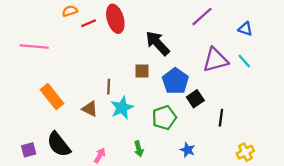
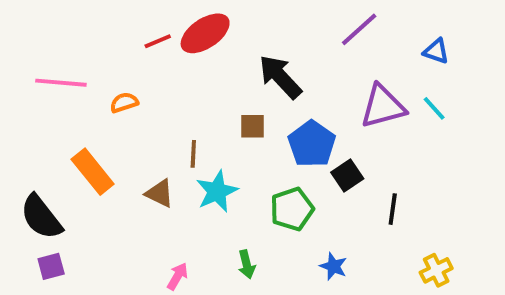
orange semicircle: (70, 11) -> (124, 102), moved
red ellipse: (115, 19) -> (205, 33), turned 72
black semicircle: (59, 144) -> (41, 217), moved

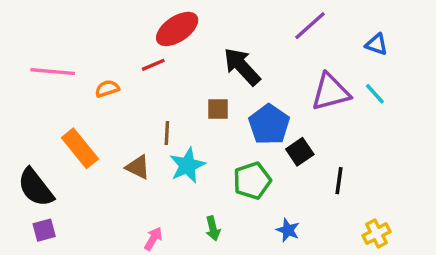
red line: (158, 41) -> (153, 65), moved

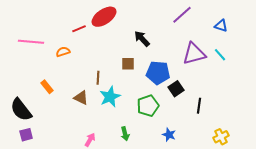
red line: (153, 65) -> (79, 29), moved
black arrow: (242, 66) -> (142, 39), size x0.7
blue pentagon: (269, 124) -> (158, 73), turned -30
orange rectangle: (80, 148) -> (47, 87), size x0.6

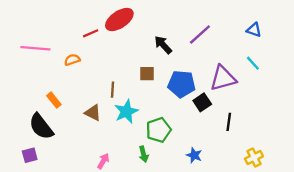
purple line: (182, 15) -> (200, 34), moved
purple triangle: (194, 54) -> (223, 78), moved
green pentagon: (148, 106) -> (159, 130), moved
black semicircle: (21, 110) -> (41, 126), moved

